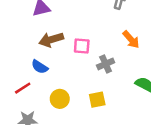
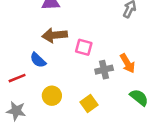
orange arrow: (131, 39) -> (127, 63), moved
yellow square: (97, 100) -> (89, 103), turned -35

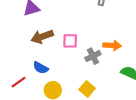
blue semicircle: (38, 60) -> (41, 68), moved
orange arrow: (127, 63) -> (112, 45), turned -42

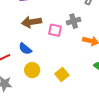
gray cross: (93, 56) -> (74, 21), moved

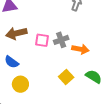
gray cross: (74, 21) -> (61, 40), moved
yellow square: (62, 75) -> (66, 77), moved

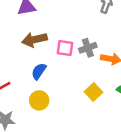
blue semicircle: (12, 62) -> (39, 71), moved, turned 88

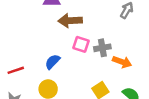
brown arrow: (35, 40) -> (70, 21), moved

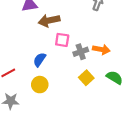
gray cross: (102, 48) -> (81, 52), moved

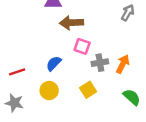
orange arrow: (101, 49) -> (123, 64), turned -84
yellow square: (86, 78) -> (88, 90), moved

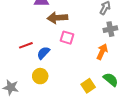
gray cross: (100, 63) -> (110, 29), moved
red line: (17, 72) -> (26, 45), moved
yellow square: (88, 90) -> (88, 86), moved

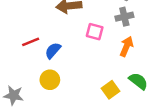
gray cross: (110, 29) -> (124, 17), moved
pink square: (67, 38) -> (95, 32), moved

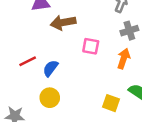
gray cross: (124, 17) -> (129, 31), moved
yellow square: (110, 90) -> (111, 103), turned -30

